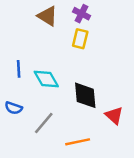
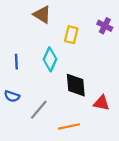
purple cross: (81, 14) -> (105, 26), moved
cyan diamond: (46, 79) -> (50, 59), moved, turned 55
red triangle: (114, 115) -> (101, 103), turned -30

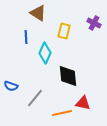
blue line: (16, 62) -> (26, 37), moved
red triangle: (101, 103) -> (83, 103), moved

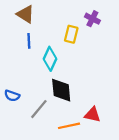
brown triangle: (38, 13) -> (25, 14), moved
purple cross: (94, 23) -> (92, 19), moved
black diamond: (68, 76) -> (61, 90), moved

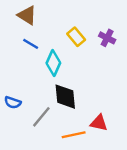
purple cross: (92, 19) -> (107, 38), moved
yellow rectangle: (71, 34) -> (76, 37), turned -54
blue line: (29, 41) -> (31, 44), turned -56

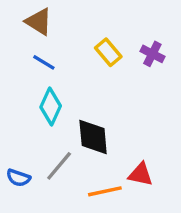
cyan diamond: (53, 63) -> (51, 106), moved
blue semicircle: (13, 103) -> (18, 178), moved

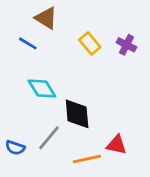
brown triangle: (39, 22) -> (46, 18), moved
blue line: (44, 62) -> (28, 43), moved
cyan diamond: (51, 106) -> (42, 88), turned -56

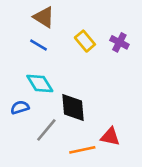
blue line: (28, 43) -> (38, 45), moved
blue semicircle: (15, 148) -> (20, 107), moved, turned 144

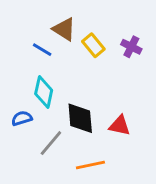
brown triangle: (44, 17) -> (64, 29), moved
cyan diamond: (40, 84) -> (44, 92), turned 44
red triangle: (110, 137) -> (120, 126), moved

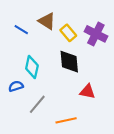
purple cross: (131, 47) -> (96, 34), size x1.5
blue line: (42, 50) -> (21, 30), moved
black diamond: (80, 118) -> (69, 62), moved

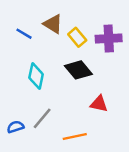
purple cross: (96, 34) -> (109, 38), turned -30
black diamond: (69, 62) -> (78, 70), turned -35
blue semicircle: (16, 86) -> (16, 127), moved

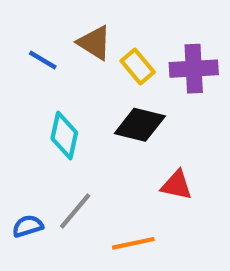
black diamond: (78, 70) -> (140, 125), turned -36

